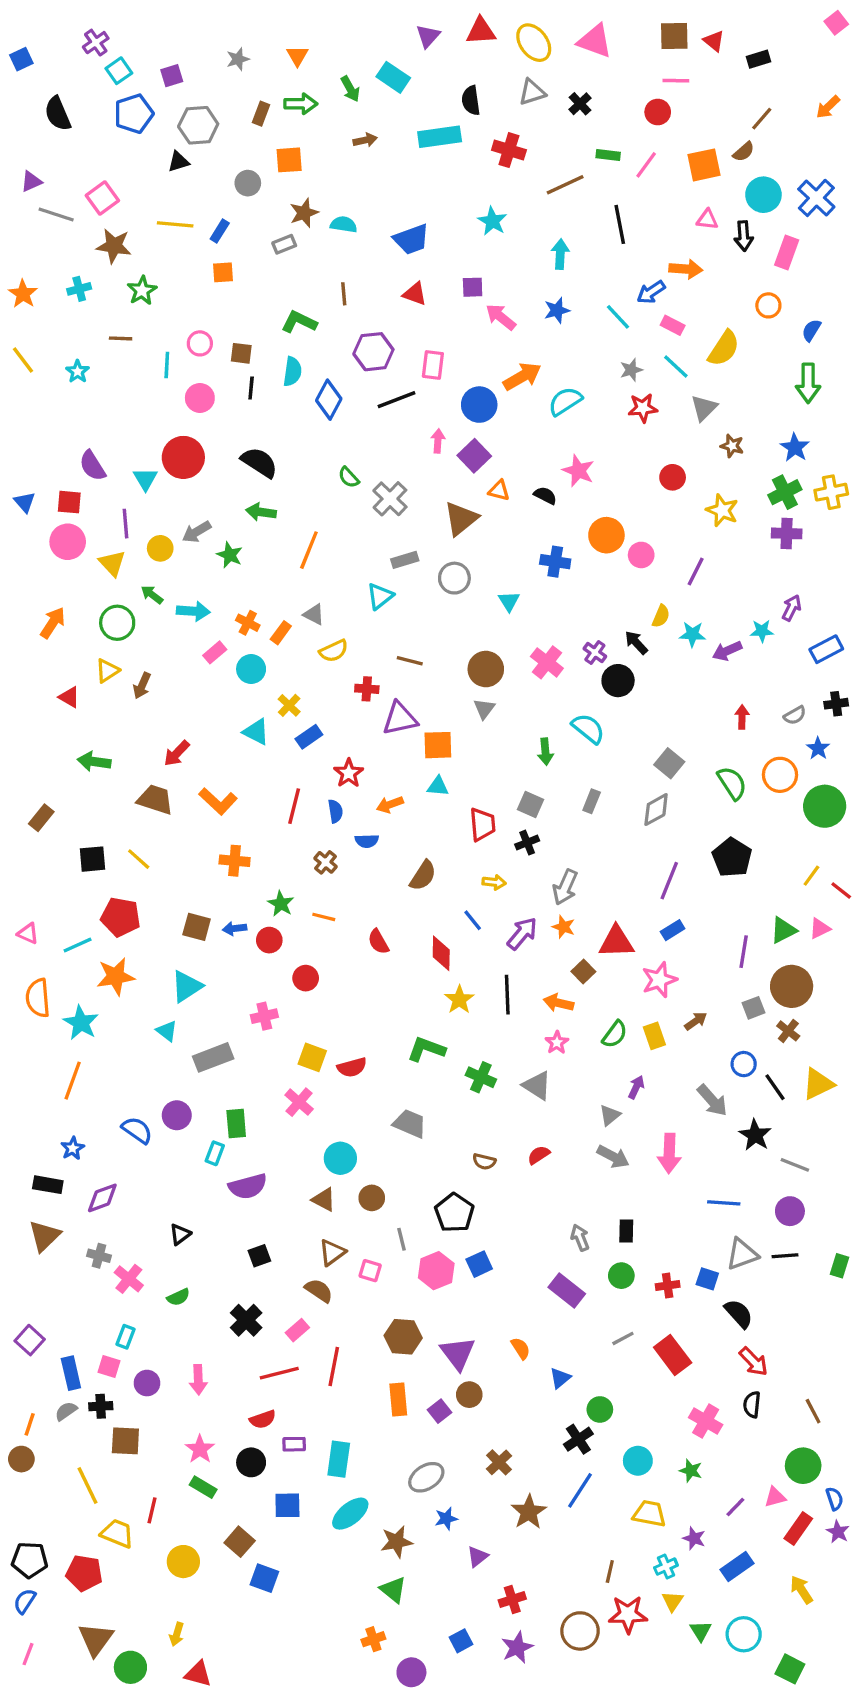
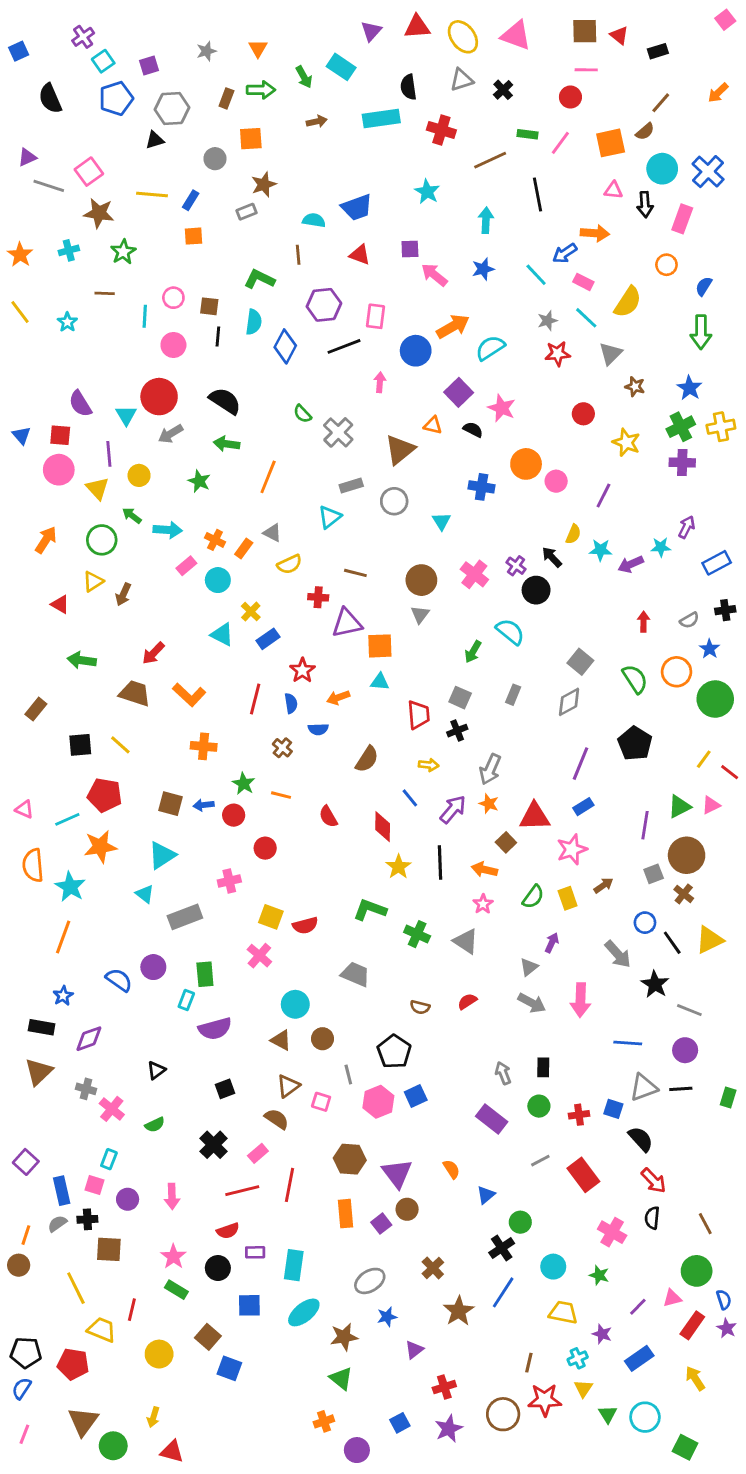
cyan semicircle: (344, 224) -> (314, 220), moved
purple square: (474, 456) -> (459, 392), moved
gray arrow: (197, 532) -> (171, 434), moved
green arrow: (545, 752) -> (473, 652), turned 35

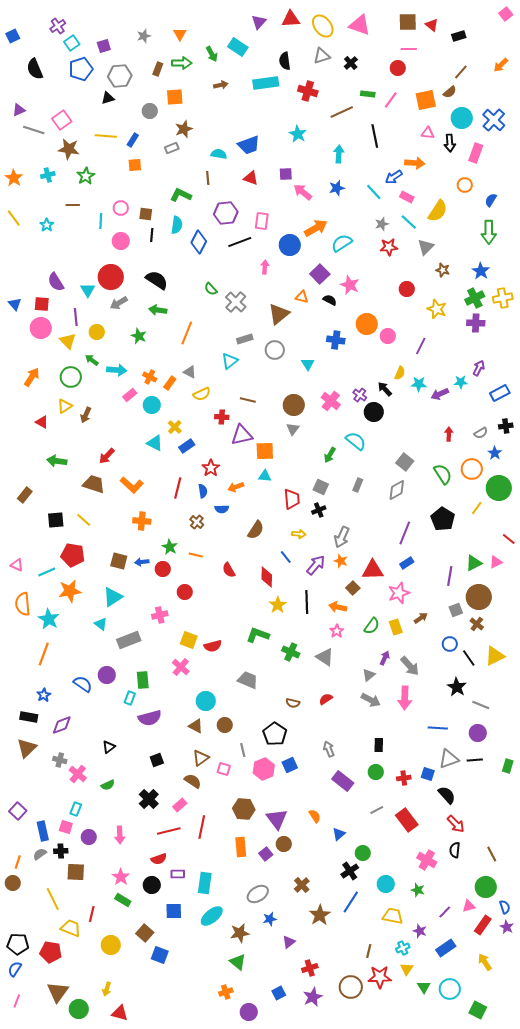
yellow line: (704, 759) -> (477, 508), moved
gray arrow: (618, 954) -> (410, 666), moved
gray arrow: (503, 1073) -> (329, 749), moved

